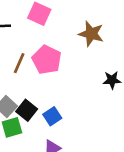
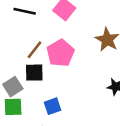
black square: (27, 110) -> (34, 73), moved, turned 36

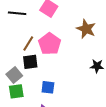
blue square: (52, 106) -> (48, 87), turned 32

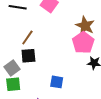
pink pentagon: (50, 44) -> (83, 43), moved
blue square: (48, 87) -> (57, 82), moved

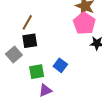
blue square: (57, 82) -> (60, 65), turned 32
green square: (13, 84) -> (37, 72), moved

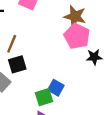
green square: (37, 72) -> (44, 97), moved

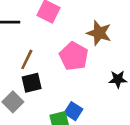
pink pentagon: (77, 36) -> (74, 56), moved

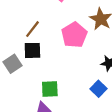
blue square: (73, 111) -> (99, 89), moved

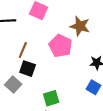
black square: (32, 50) -> (28, 69), turned 35

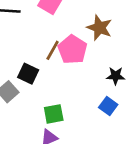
brown line: (23, 50) -> (53, 50), moved

